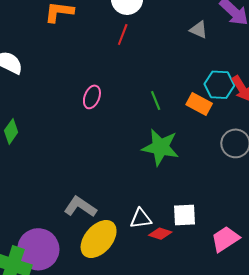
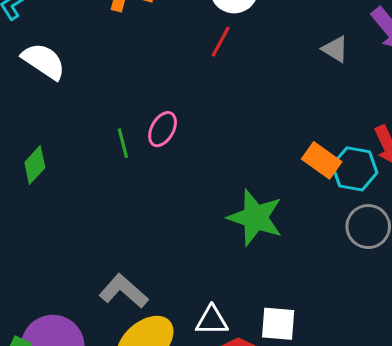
cyan hexagon: (219, 85) -> (355, 169), moved
green line: (156, 100) -> (123, 143), moved

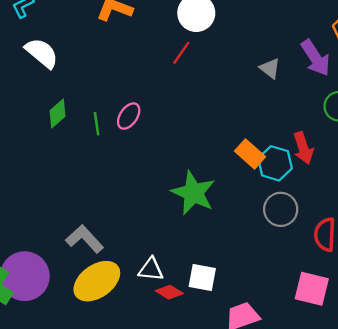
green diamond: (35, 165) -> (57, 114), moved

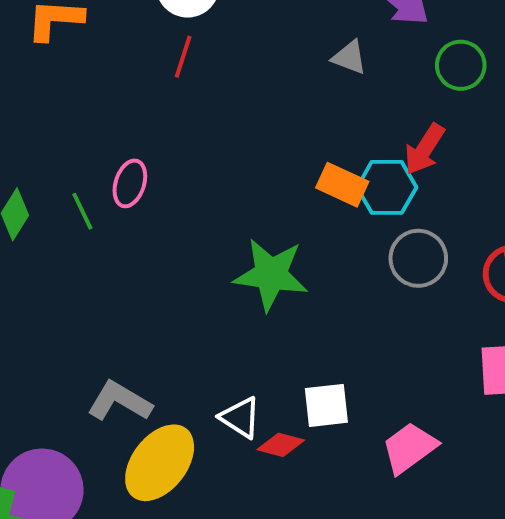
gray triangle: (270, 68) -> (349, 57), moved
red arrow: (303, 148) -> (424, 149), turned 68
white triangle: (151, 269) -> (240, 418), turned 44

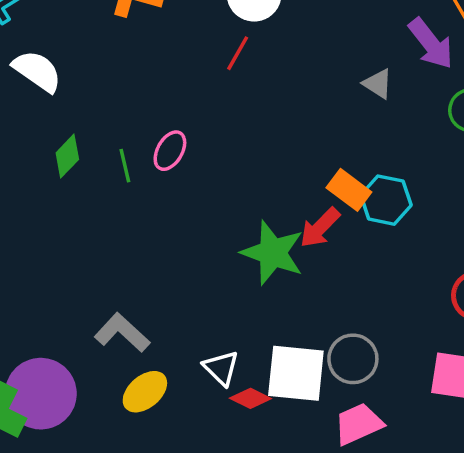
red arrow: (424, 149) -> (320, 228), moved
gray circle: (418, 258) -> (353, 359), moved
white square: (326, 405) -> (296, 373), size x1.5
yellow ellipse: (160, 463) -> (145, 392), size x0.7

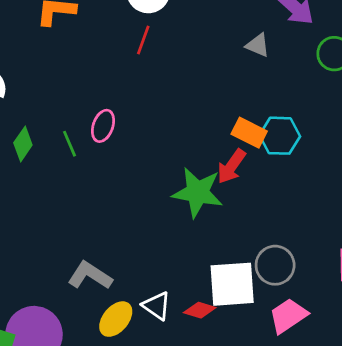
white triangle: (221, 368) -> (157, 306), moved

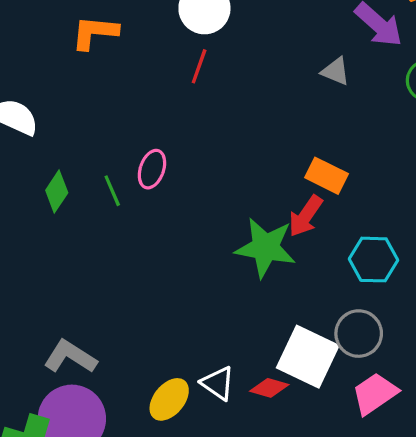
cyan hexagon: (280, 136) -> (373, 260), moved
gray L-shape: (90, 276) -> (70, 357), moved
white square: (232, 284) -> (308, 357), turned 30

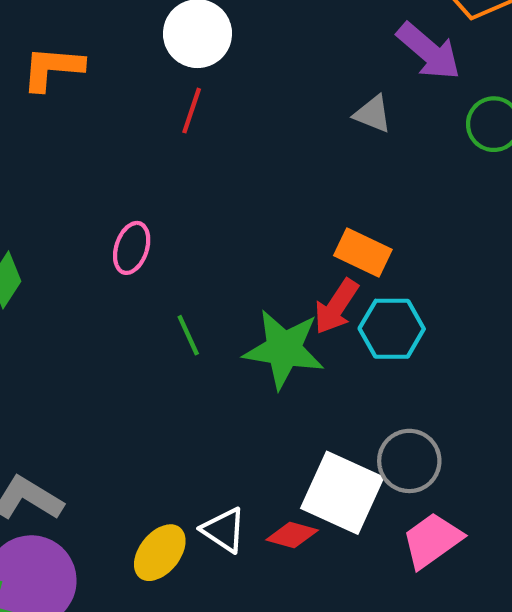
green line: (112, 191) -> (188, 335), moved
cyan hexagon: (373, 260) -> (392, 329), moved

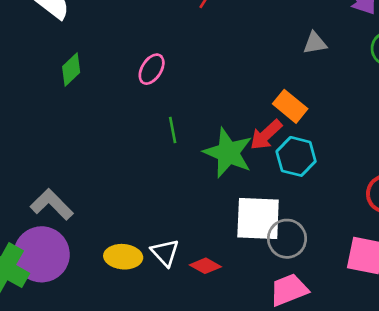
gray triangle: (373, 114) -> (315, 43), moved, turned -45
white square: (342, 493) -> (258, 219), moved, turned -36
yellow ellipse: (160, 553) -> (123, 257), turned 42

